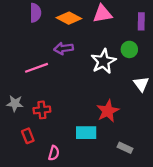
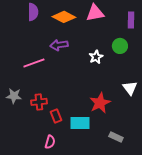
white star: (103, 61) -> (96, 57), size x0.6
white triangle: (141, 84) -> (130, 88), moved
red rectangle: (28, 136) -> (56, 116), moved

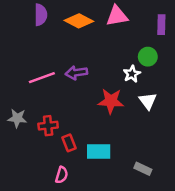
purple arrow: (59, 45) -> (76, 73), moved
white star: (96, 57) -> (132, 74), moved
white triangle: (130, 88) -> (148, 101), moved
red star: (100, 103) -> (111, 101), moved, turned 30

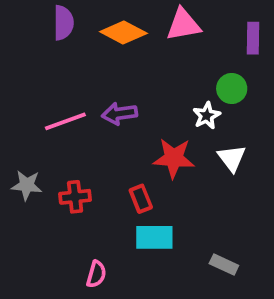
red rectangle: (69, 143) -> (141, 199), moved

